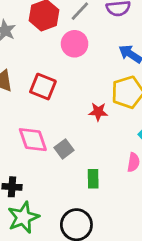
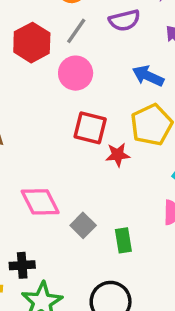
red square: (43, 87) -> (90, 128), moved
gray square: (64, 149) -> (83, 225), moved

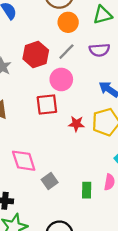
red square: (90, 128) -> (47, 104), moved, turned -30
red star: (118, 155) -> (76, 124), moved
green rectangle: (123, 240) -> (87, 190), moved

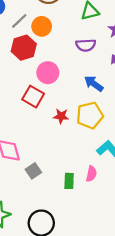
orange circle: (68, 22) -> (42, 26), moved
gray line: (66, 52) -> (19, 21), moved
red square: (47, 104) -> (33, 97), turned 35

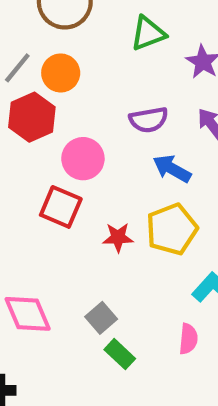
purple semicircle: (86, 45) -> (149, 120), moved
gray square: (33, 171) -> (101, 318), moved
green rectangle: (69, 181) -> (120, 354), moved, turned -42

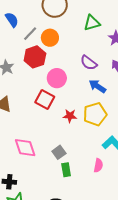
purple semicircle: (149, 120) -> (89, 63), turned 42
green rectangle: (120, 354) -> (66, 170), turned 32

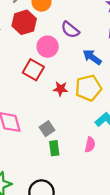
purple semicircle: (89, 63) -> (70, 30), moved

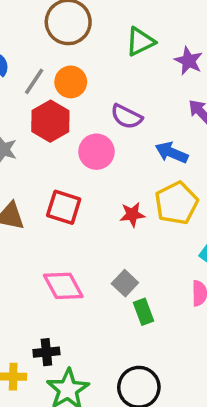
red square: (33, 70) -> (64, 207), moved

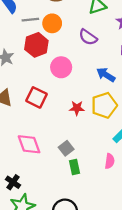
gray line: (34, 81) -> (30, 20), turned 42
purple semicircle: (127, 117) -> (88, 37), moved
black cross: (46, 352) -> (13, 182), turned 32

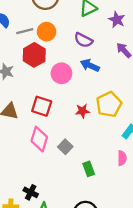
blue arrow: (106, 75) -> (90, 65), moved
pink diamond: (29, 144) -> (39, 139), moved, turned 45
gray square: (66, 148) -> (65, 147), moved

